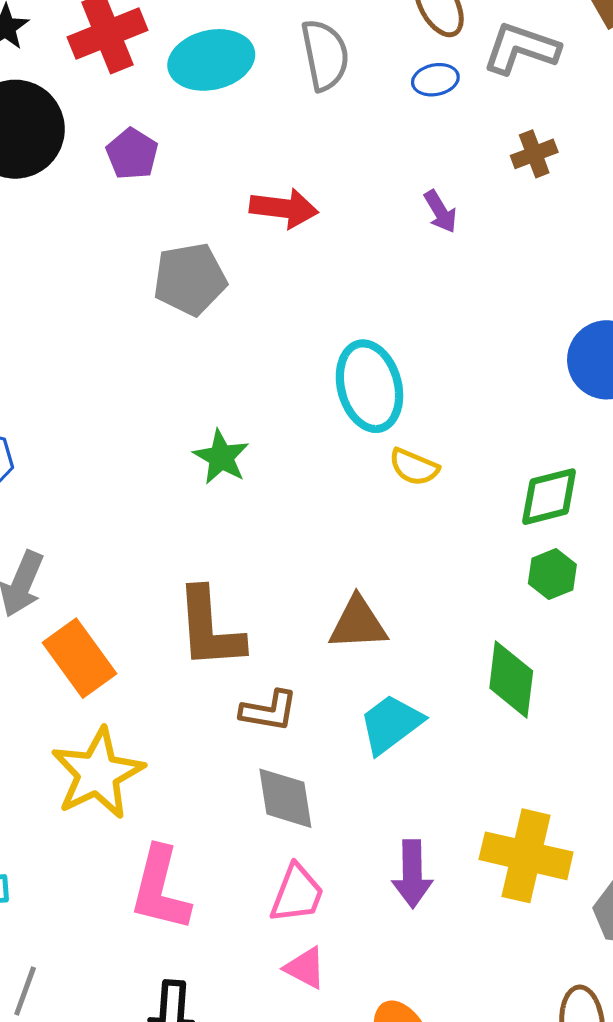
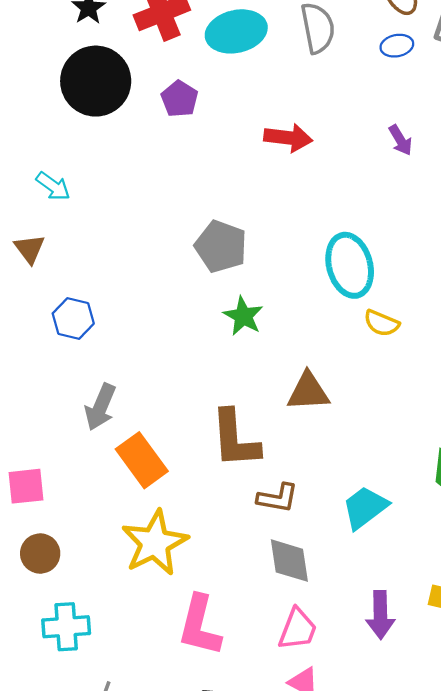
gray pentagon: (190, 279) -> (221, 246), moved, turned 30
brown triangle: (358, 623) -> (308, 392), moved

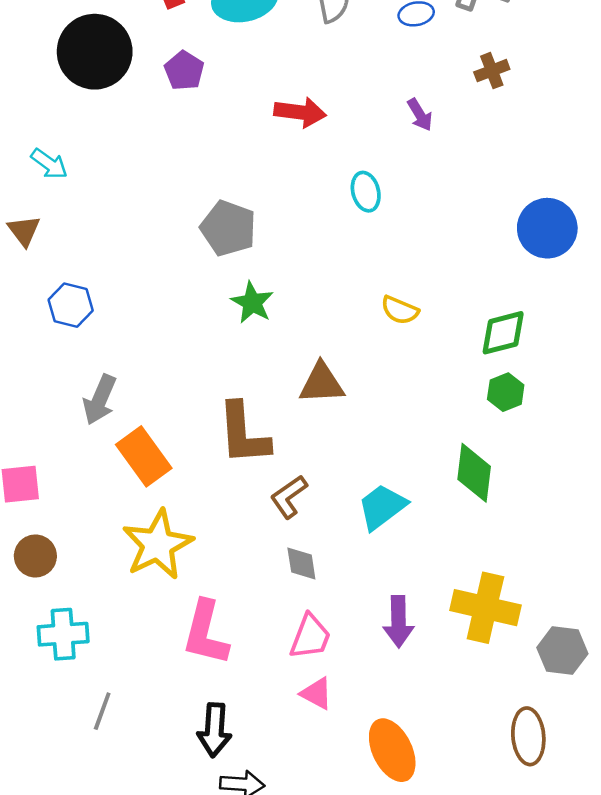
cyan ellipse: (350, 265) -> (366, 192), moved, size x0.6
brown L-shape: (278, 498) -> (289, 497), turned 135
gray diamond: (289, 561) -> (301, 564), size x0.7

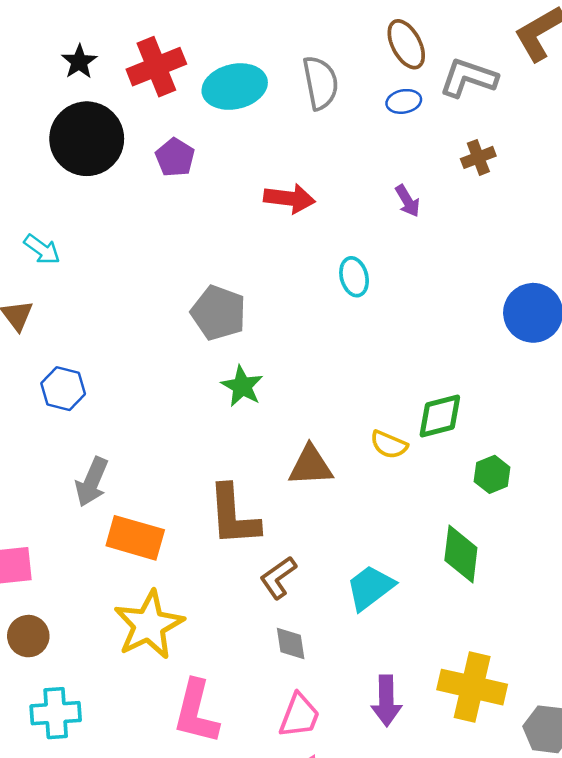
yellow semicircle: (400, 310) -> (389, 445), moved
green diamond: (503, 333) -> (440, 416), moved
orange rectangle: (144, 456) -> (135, 538), turned -38

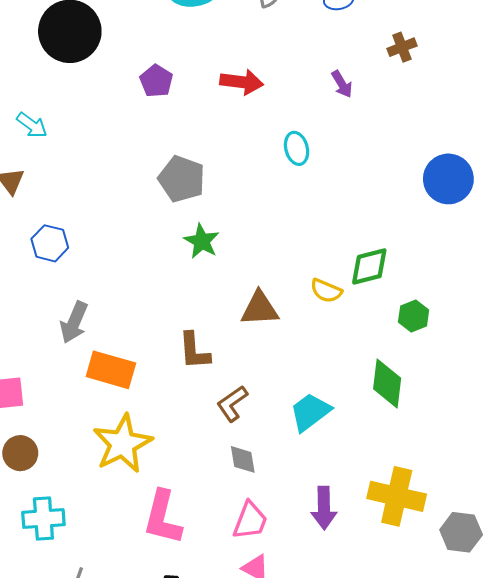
purple pentagon: (175, 157) -> (156, 81), moved
brown L-shape: (233, 515) -> (194, 351), size x0.7

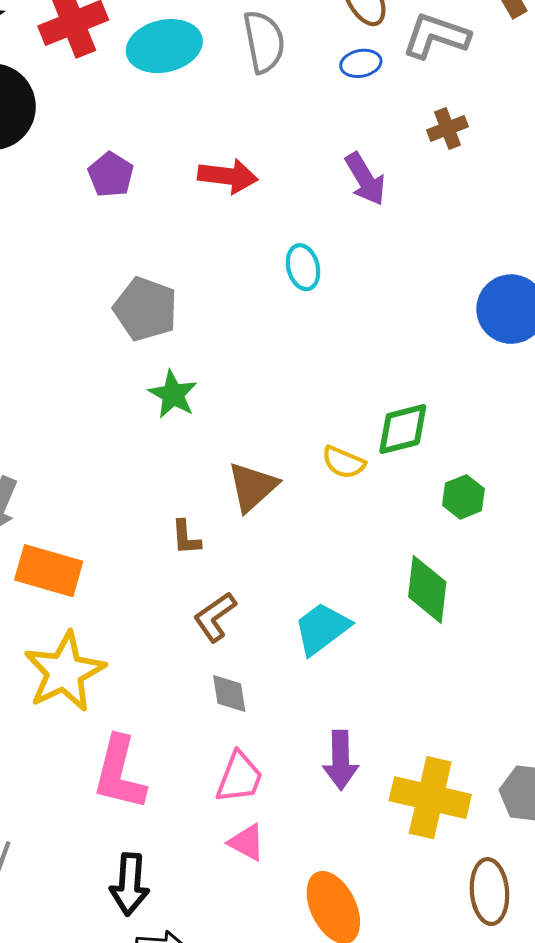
purple arrow: (342, 84) -> (365, 179), size x1.4
brown triangle: (260, 309) -> (252, 487), turned -39
brown L-shape: (194, 351) -> (186, 537), moved, size x0.7
yellow cross: (397, 496) -> (430, 798), moved

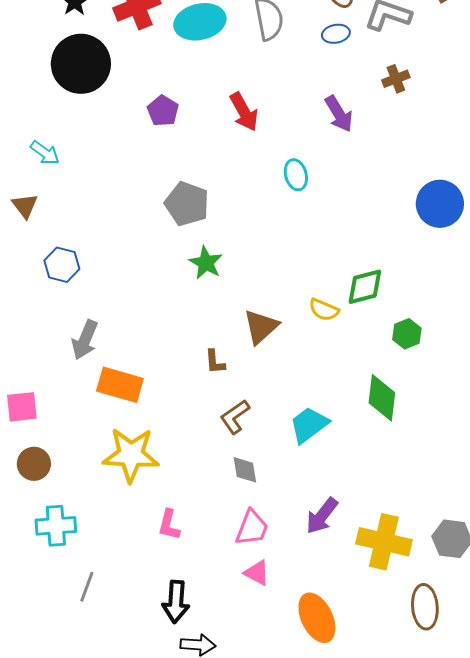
red arrow: (228, 176) -> (244, 112), turned 54
yellow star: (65, 672) -> (131, 455), turned 30
purple arrow: (341, 760) -> (322, 516), turned 39
pink L-shape: (119, 773) -> (169, 525), size x0.6

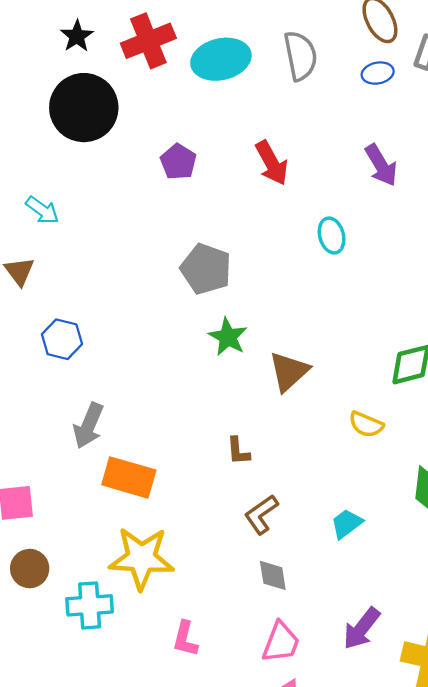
yellow semicircle: (324, 310) -> (366, 424), moved
brown triangle: (261, 327) -> (289, 371), moved
cyan trapezoid: (309, 425) -> (347, 524), size x0.7
cyan cross: (56, 526) -> (90, 605), moved

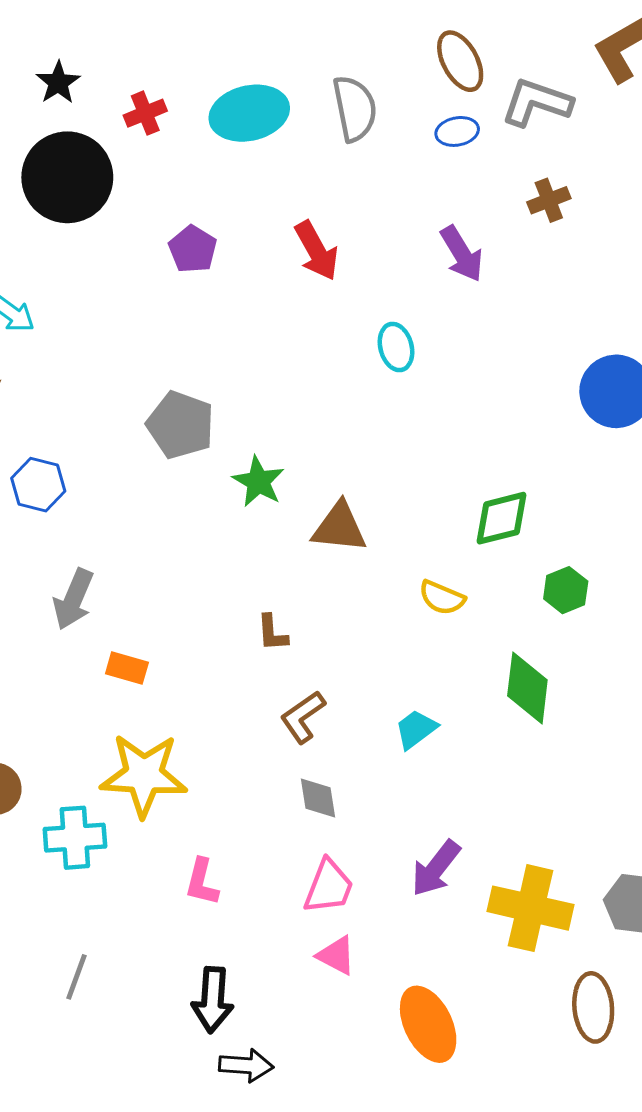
red cross: (148, 41) -> (145, 113), moved, size x0.6
gray pentagon: (206, 269) -> (180, 425), moved
brown triangle: (289, 371) -> (339, 527), turned 48
orange rectangle: (129, 477) -> (127, 668), size x0.6

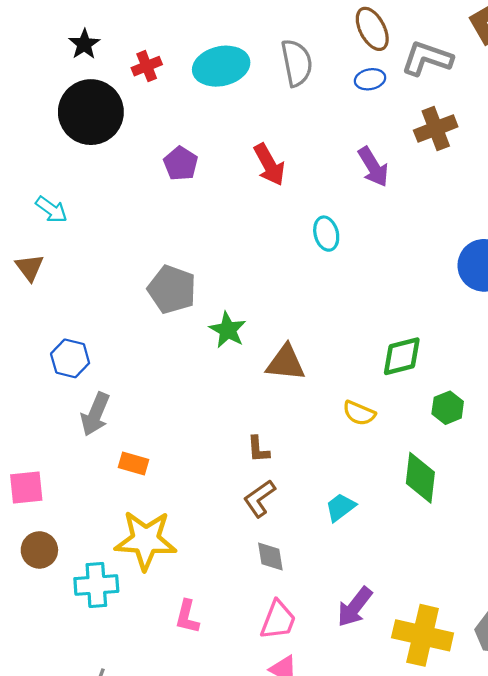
brown cross: (549, 200) -> (436, 129), size x1.4
blue hexagon: (38, 485) -> (70, 358), moved
brown L-shape: (272, 633) -> (258, 449), moved

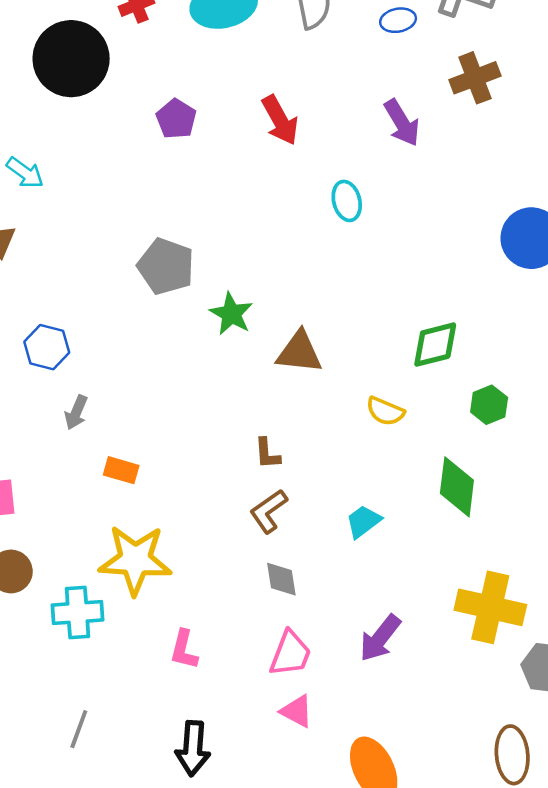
gray arrow: (95, 414) -> (76, 412), size x0.7
yellow cross: (423, 635) -> (490, 607), moved

